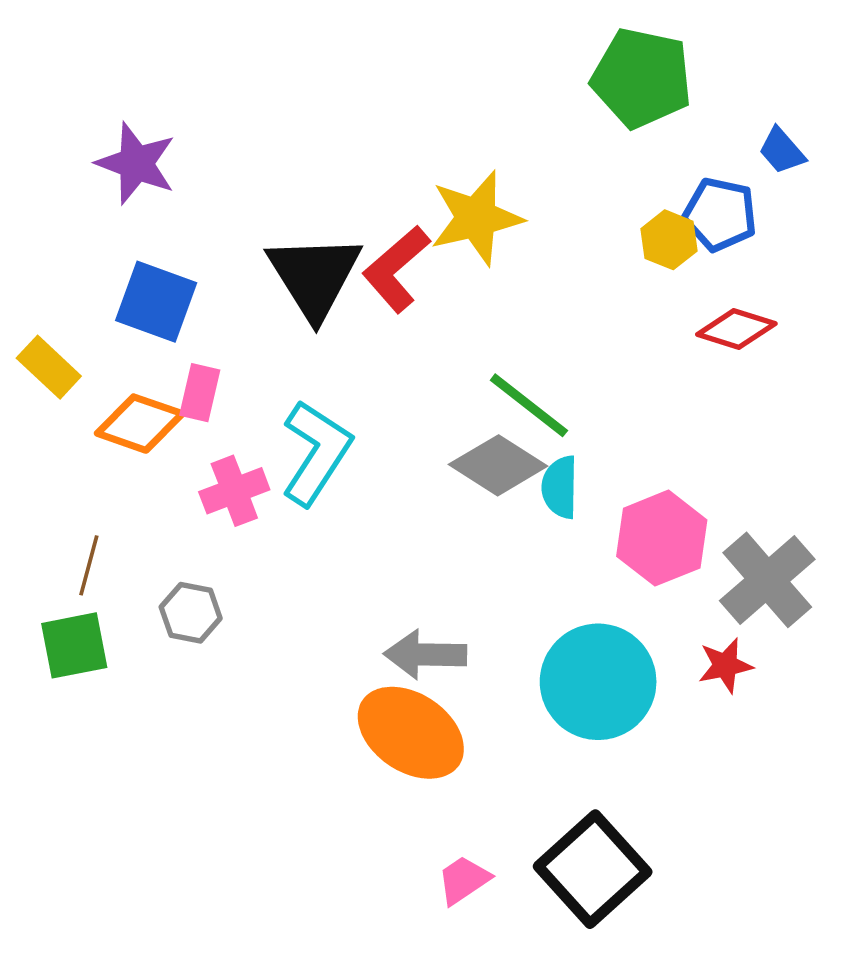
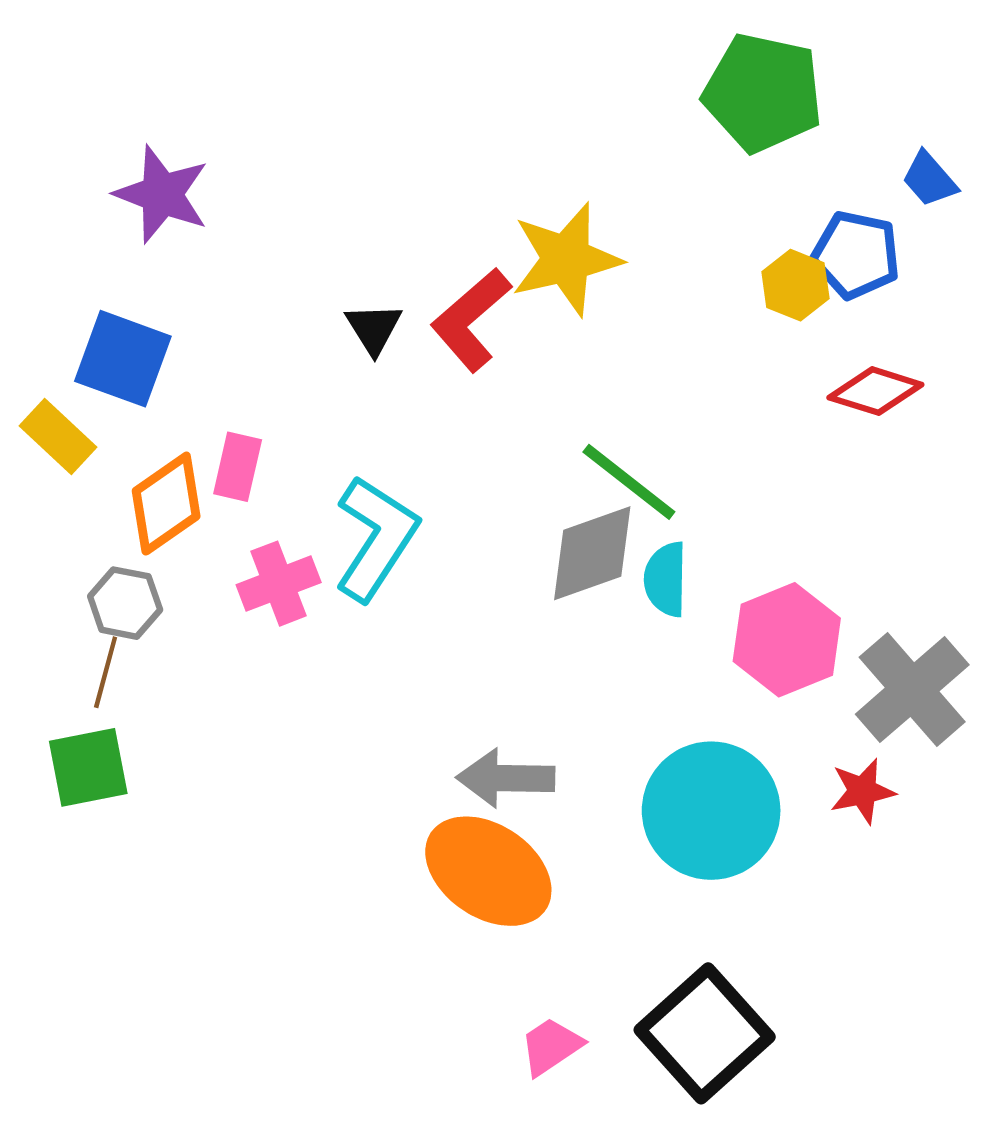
black triangle: (314, 276) -> (374, 328), size x0.5
blue square: (156, 302) -> (123, 359), moved
orange diamond: (140, 424) -> (166, 504), turned -54
gray diamond: (498, 465) -> (592, 553), turned -52
gray hexagon: (191, 613) -> (125, 603), moved

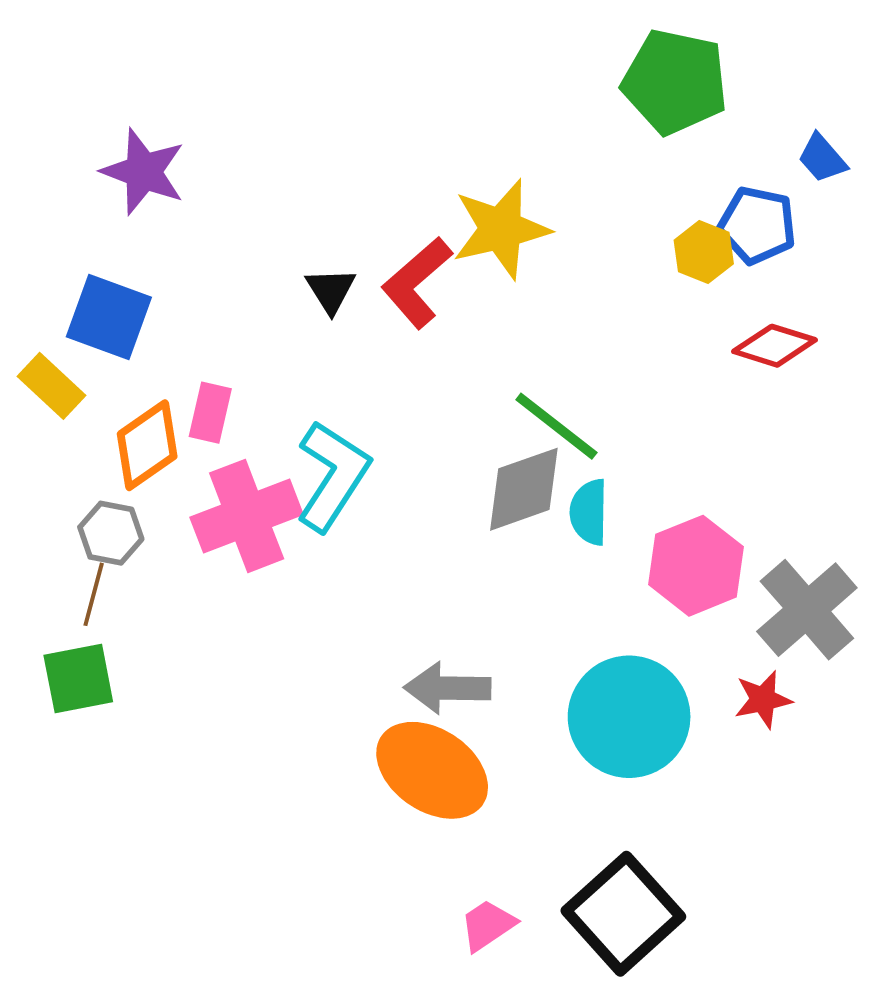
pink cross: (279, 584) -> (247, 516), size x1.5

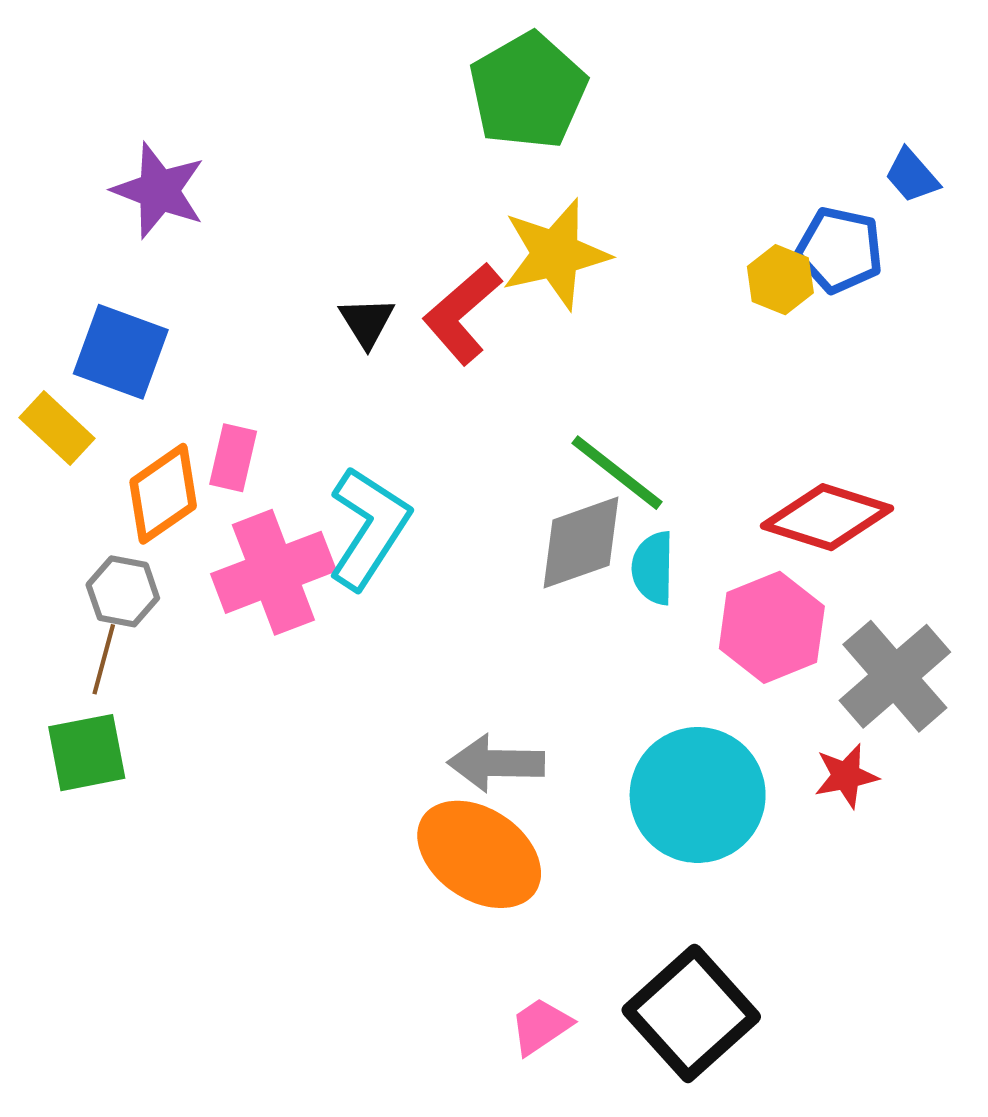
green pentagon: (675, 82) -> (528, 91), moved, turned 30
red diamond: (774, 346) -> (827, 517), moved, size x1.4

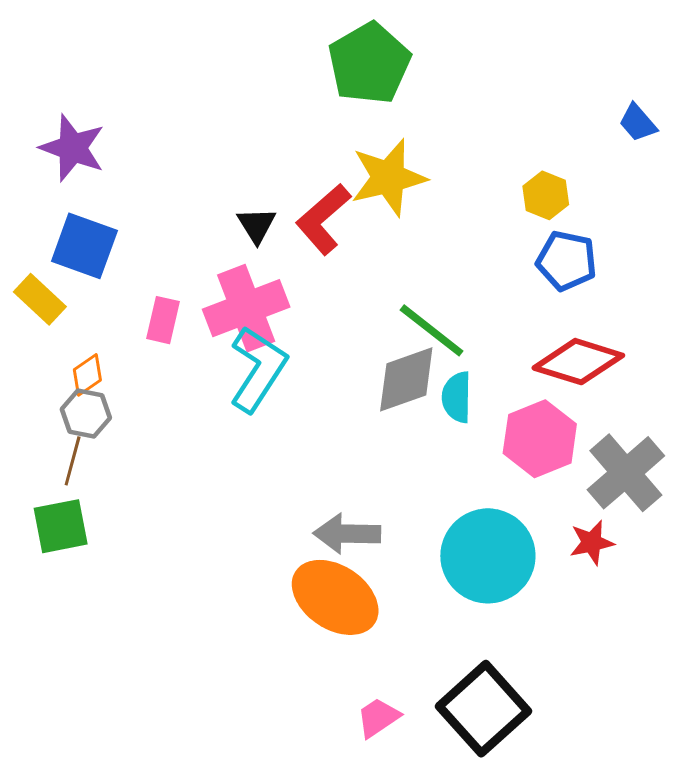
purple star: (159, 191) -> (73, 148), moved
blue pentagon: (840, 250) -> (567, 261), moved
orange diamond: (163, 494) -> (87, 375), moved, size x0.6
pink cross: (273, 572) -> (246, 308), moved

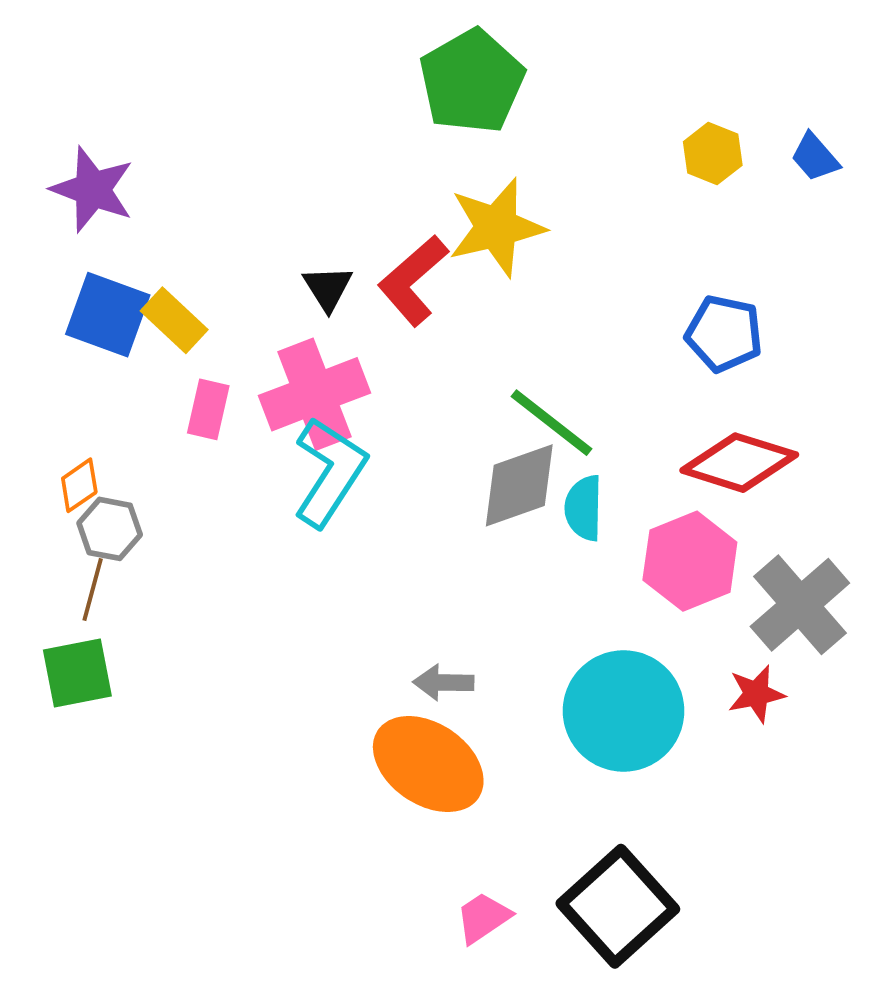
yellow hexagon: (546, 195) -> (713, 153), moved
yellow rectangle: (40, 299) -> (174, 320), moved
orange diamond: (87, 375) -> (79, 485), moved
gray arrow: (347, 534) -> (443, 682), size x0.7

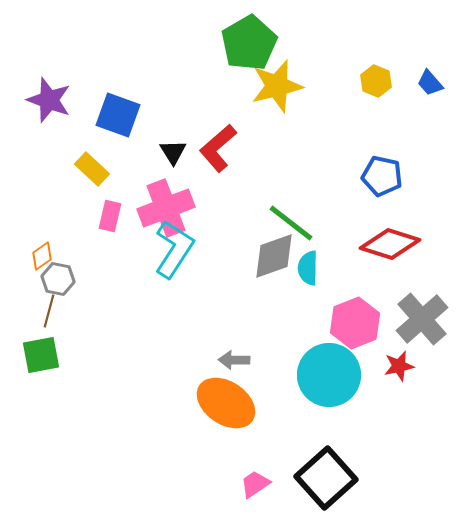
yellow star: (496, 227) -> (277, 86), moved
blue square: (108, 315) -> (118, 115), moved
pink hexagon: (690, 561) -> (355, 323), moved

